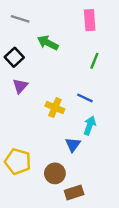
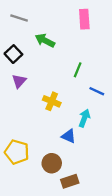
green line: (94, 61) -> (78, 70), moved
blue line: (85, 98) -> (97, 91), moved
blue triangle: (73, 145) -> (69, 136), turned -42

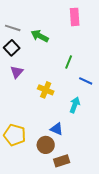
gray line: (19, 18) -> (13, 28), moved
blue triangle: (69, 136) -> (57, 129), moved

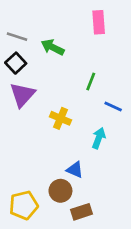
purple triangle: (17, 72) -> (22, 95), size x1.5
yellow pentagon: (15, 135) -> (24, 205), moved, turned -30

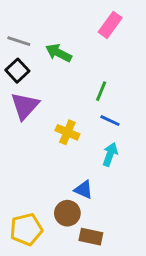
pink rectangle: (99, 22) -> (110, 25), turned 40
blue line: (113, 107) -> (110, 121), moved
brown rectangle: (82, 212) -> (91, 237), turned 30

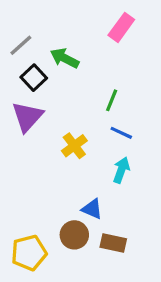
gray line: (19, 41) -> (21, 45), turned -60
black square: (17, 71) -> (34, 78), moved
yellow cross: (67, 132) -> (74, 146), turned 30
brown rectangle: (91, 237) -> (113, 243), moved

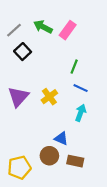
pink rectangle: (121, 27) -> (68, 30), moved
green arrow: (65, 58) -> (43, 27), moved
purple triangle: (27, 117) -> (18, 97), moved

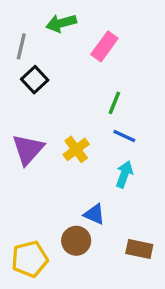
green arrow: (43, 27) -> (61, 23), moved, turned -42
gray line: (14, 30) -> (21, 46), turned -35
brown rectangle: (75, 161) -> (139, 249), moved

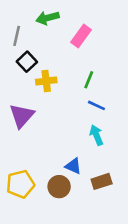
yellow cross: (76, 149) -> (46, 81), moved, turned 30
cyan arrow: (124, 174) -> (96, 135), turned -42
brown rectangle: (139, 249) -> (102, 181), moved, turned -30
yellow pentagon: (30, 259) -> (20, 184), moved

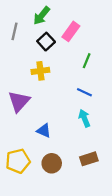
green arrow: (47, 18) -> (42, 16), turned -36
black square: (27, 62) -> (46, 42), moved
green line: (89, 80) -> (87, 61), moved
blue triangle: (73, 166) -> (44, 131), moved

